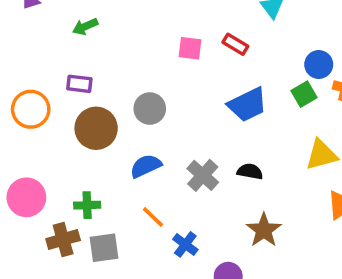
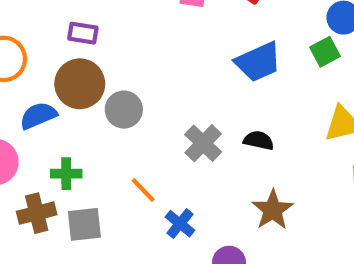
purple rectangle: (79, 84) -> (83, 33), moved
gray circle: (150, 109) -> (124, 110), moved
blue semicircle: (146, 166) -> (38, 116), moved

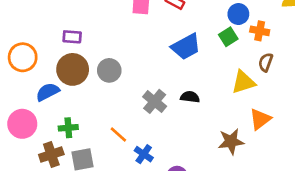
gray circle: (124, 110) -> (109, 70), moved
brown star: (273, 210) -> (231, 141), moved, turned 30

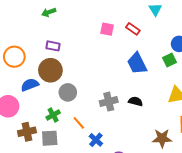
blue trapezoid: (186, 47) -> (137, 63), turned 85
gray circle: (109, 70) -> (68, 92), moved
gray cross: (155, 101) -> (109, 102), turned 30
green cross: (68, 128) -> (53, 115), moved, turned -32

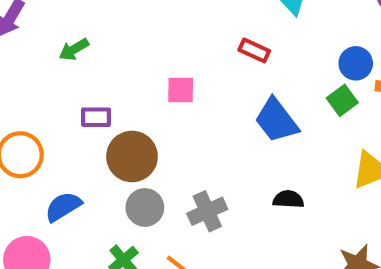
pink square: (107, 29) -> (181, 90), moved
brown circle: (50, 70) -> (132, 156), moved
gray cross: (109, 102) -> (207, 211), moved

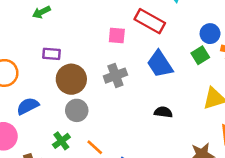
red rectangle: (254, 50) -> (150, 21), size x1.6
pink square: (181, 90) -> (117, 35), moved
gray cross: (207, 211) -> (115, 76), moved

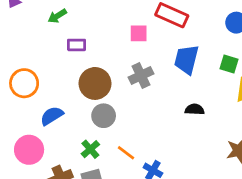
purple rectangle: (52, 54) -> (77, 45), moved
green square: (200, 55) -> (229, 64), moved, turned -36
blue trapezoid: (160, 64) -> (186, 59), turned 52

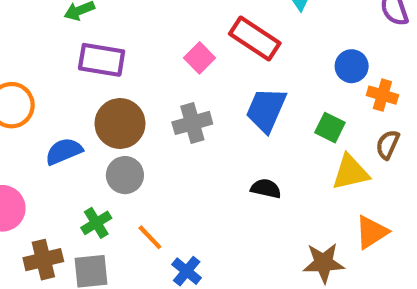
pink square: (139, 33) -> (200, 58), turned 36
purple rectangle: (77, 45) -> (102, 60), size x1.5
blue semicircle: (52, 116) -> (64, 151), moved

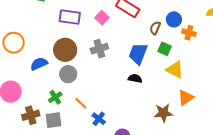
purple rectangle: (102, 60) -> (70, 17), moved
blue trapezoid: (266, 110) -> (138, 54), moved
brown semicircle: (388, 145) -> (155, 28), moved
yellow triangle: (351, 172) -> (175, 70), turned 42

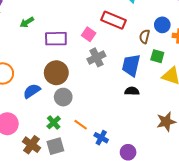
gray cross: (99, 49) -> (96, 57), moved
brown cross: (31, 115) -> (32, 145), turned -30

